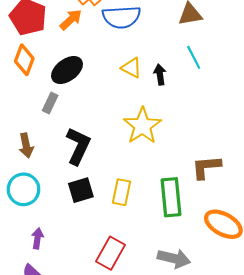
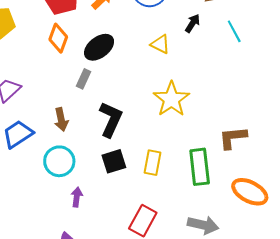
cyan line: (194, 57) -> (234, 31), moved
black arrow: (160, 75) -> (193, 23), moved, turned 42
purple arrow: (37, 238) -> (77, 197), moved

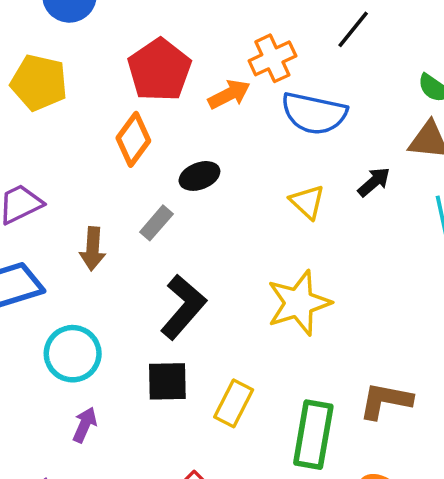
black ellipse: (99, 47) -> (199, 176), size x0.7
brown arrow: (61, 120) -> (93, 249), moved

